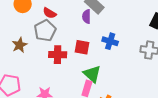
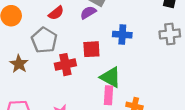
red semicircle: (50, 13) -> (56, 13), moved, turned -56
purple semicircle: (86, 16) -> (88, 13), turned 72

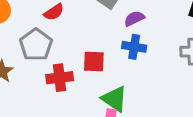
purple semicircle: (88, 13) -> (134, 19), moved

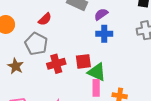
red square: (94, 61) -> (83, 61), moved

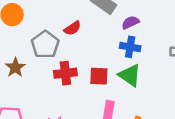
red semicircle: (45, 19) -> (72, 28), moved
green triangle: (97, 72) -> (130, 75), moved

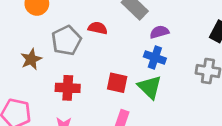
red semicircle: (72, 28) -> (98, 28), turned -144
red cross: (65, 73) -> (68, 88), moved

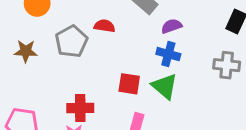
brown star: (31, 59) -> (26, 51), moved, turned 30
red cross: (68, 88) -> (80, 108), moved

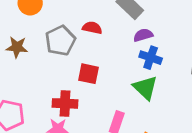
purple semicircle: (172, 26) -> (143, 35), moved
red square: (129, 84) -> (88, 74), moved

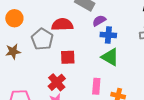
red semicircle: (92, 28) -> (62, 25), size x1.5
red cross: (65, 103) -> (57, 82), turned -30

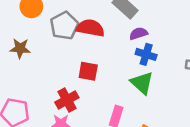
gray pentagon: (42, 39) -> (64, 26), moved

